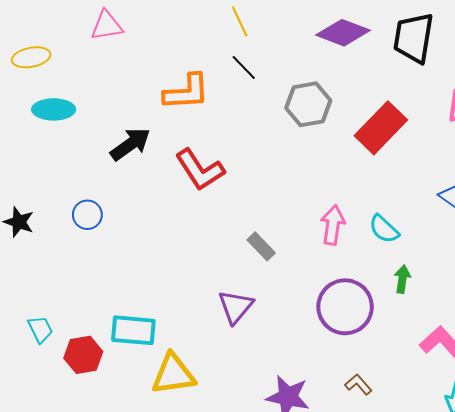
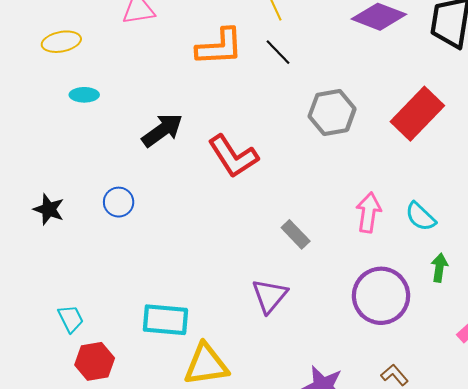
orange L-shape: (187, 92) -> (220, 47), moved
gray hexagon: (308, 104) -> (332, 113), moved
cyan ellipse: (54, 109) -> (84, 95), size x0.7
red hexagon: (83, 355) -> (95, 361), moved

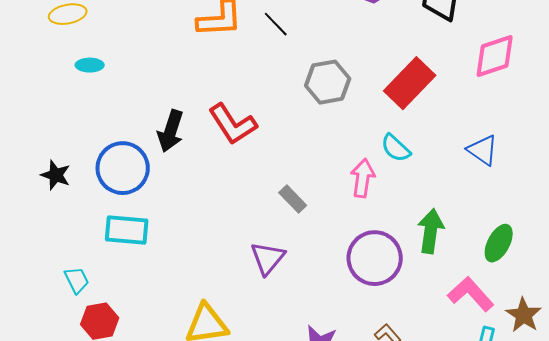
black arrow: (162, 130) -> (171, 131), moved, turned 144
blue circle: (119, 202) -> (123, 168), size x1.8
cyan semicircle: (421, 217) -> (396, 148), moved
green arrow: (439, 268) -> (431, 231), size x1.6
cyan rectangle: (165, 320) -> (127, 230), moved

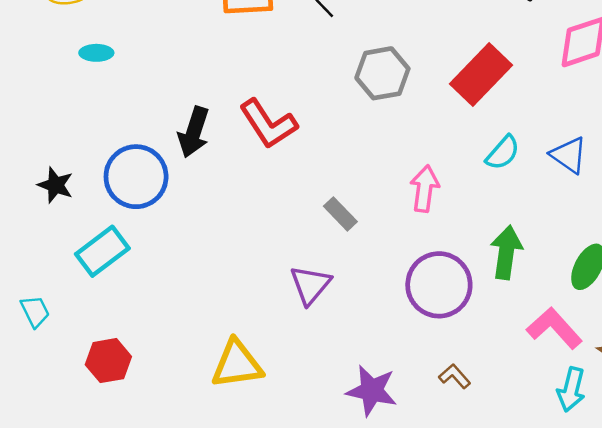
cyan semicircle: (396, 148) -> (503, 153), moved, turned -92
cyan rectangle: (127, 230) -> (102, 251), moved, turned -42
cyan trapezoid: (77, 280) -> (35, 311), moved

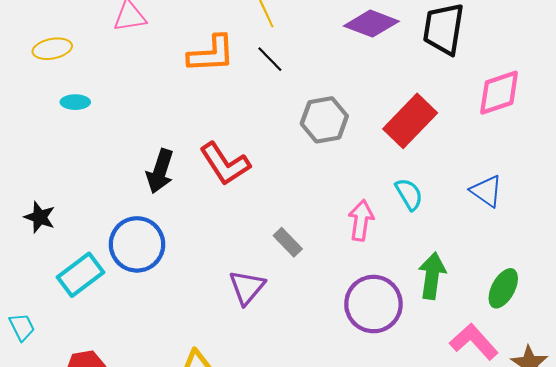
cyan semicircle: (503, 153) -> (409, 194), moved, turned -72
blue circle: (136, 177) -> (137, 244), moved
purple triangle: (310, 285) -> (247, 287), moved

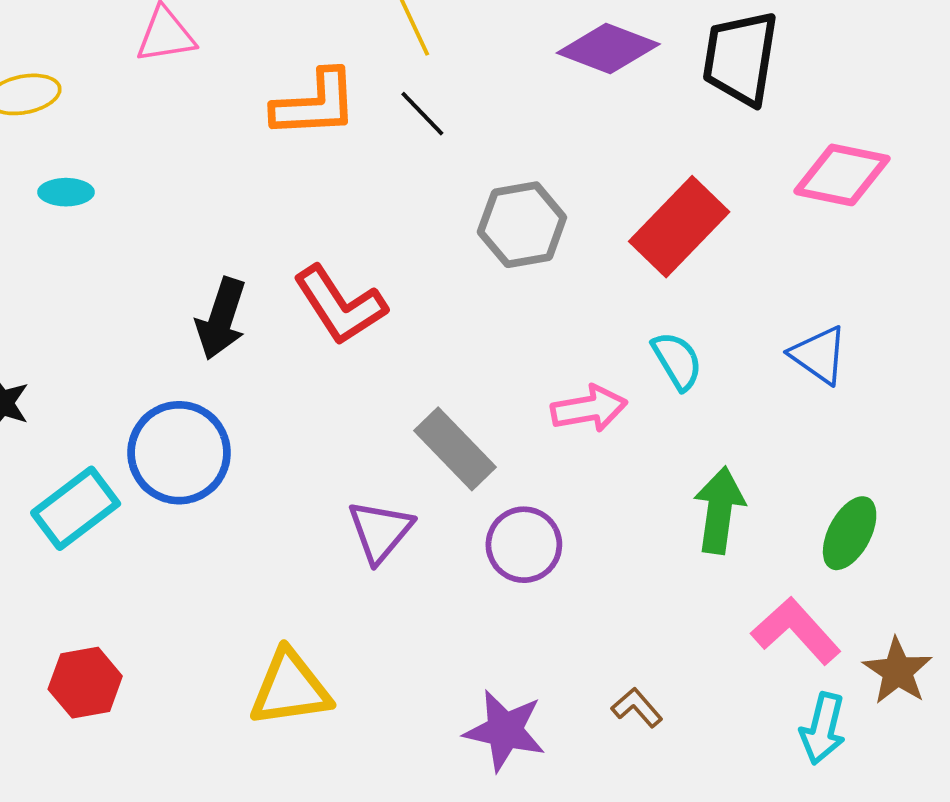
pink diamond: (499, 93) -> (842, 175), turned 30
pink arrow: (361, 220) -> (589, 409), turned 72
gray rectangle: (288, 242) -> (455, 449), size x1.5
purple circle: (373, 304) -> (524, 545), moved, size x0.7

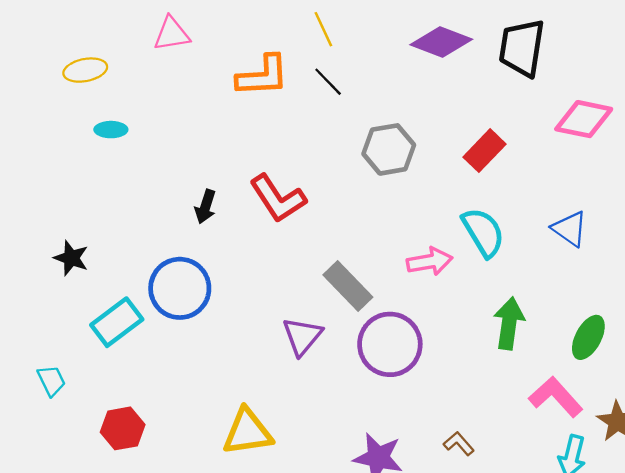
red rectangle: (679, 227) -> (484, 151), size x0.7
black arrow: (221, 319) -> (205, 207), size x0.7
cyan semicircle: (677, 361) -> (483, 232), size x1.4
purple circle: (524, 545) -> (390, 344), size x1.4

